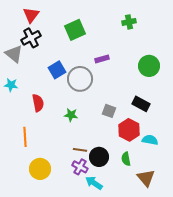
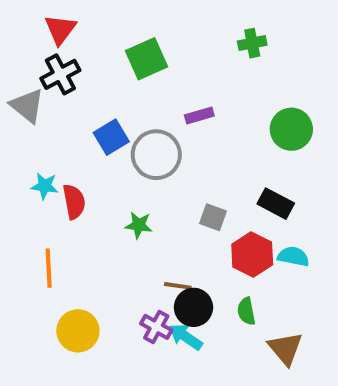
cyan star: (11, 85) -> (45, 186), moved
cyan semicircle: (150, 140) -> (293, 256), moved
brown line: (80, 150) -> (178, 286), moved
cyan arrow: (94, 183) -> (186, 337), moved

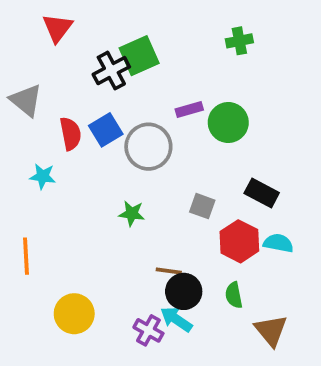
black cross: (60, 74) -> (111, 71), moved
green circle: (291, 129) -> (228, 123), moved
red semicircle: (74, 202) -> (70, 134), moved
orange line: (49, 268) -> (26, 256), moved
purple cross: (156, 327) -> (148, 330), moved

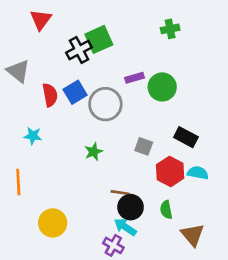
cyan star: (43, 176) -> (33, 136), moved
green star: (132, 213) -> (94, 152), turned -30
purple cross: (148, 330) -> (113, 245), moved

